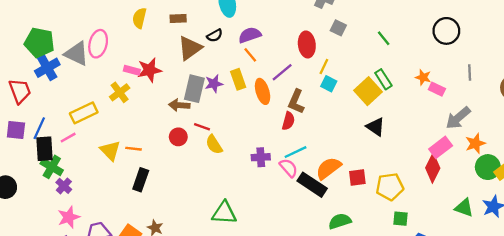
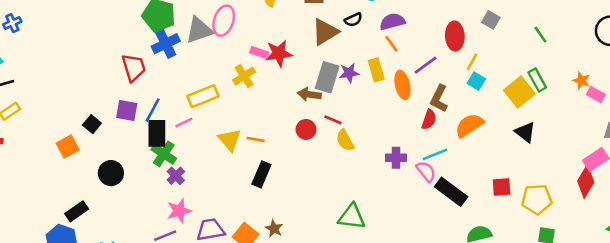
gray triangle: (77, 54) -> (199, 30), turned -48
orange semicircle: (328, 168) -> (469, 125), moved

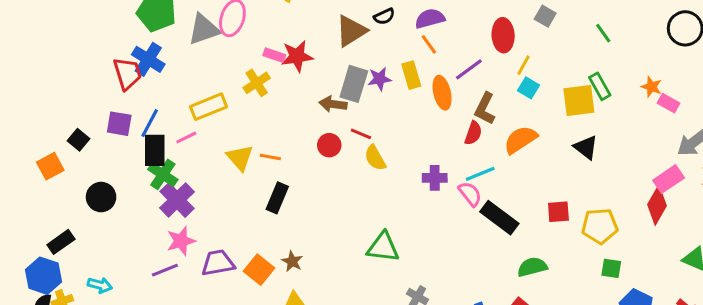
blue cross: (166, 44) -> (148, 59), moved, turned -32
yellow square: (519, 92) -> (579, 100), turned 32
purple cross: (176, 176) -> (177, 200), size x1.6

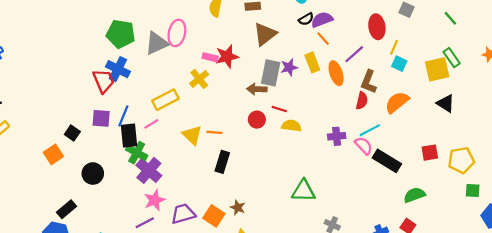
black semicircle: (384, 16) -> (306, 19), moved
yellow semicircle: (375, 158) -> (291, 126), turned 132

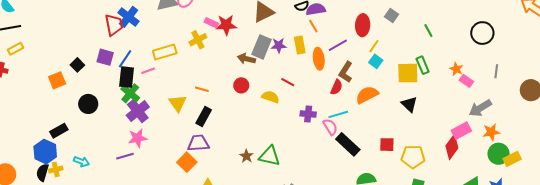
red line: (279, 109) -> (288, 82), moved
yellow triangle: (192, 135) -> (178, 103), moved
brown star: (238, 208) -> (246, 156), moved
purple trapezoid: (183, 214) -> (198, 143), moved

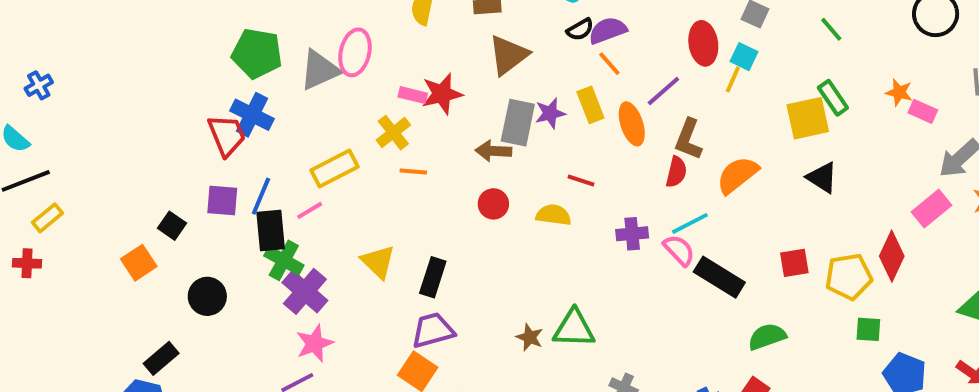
cyan square: (376, 61) -> (744, 57), moved
orange line: (202, 89) -> (413, 172), moved
red diamond: (452, 147) -> (892, 256), moved

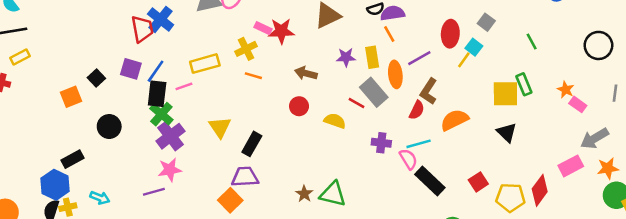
gray rectangle: (518, 123) -> (374, 92), moved, turned -64
red square: (794, 263) -> (478, 182), turned -36

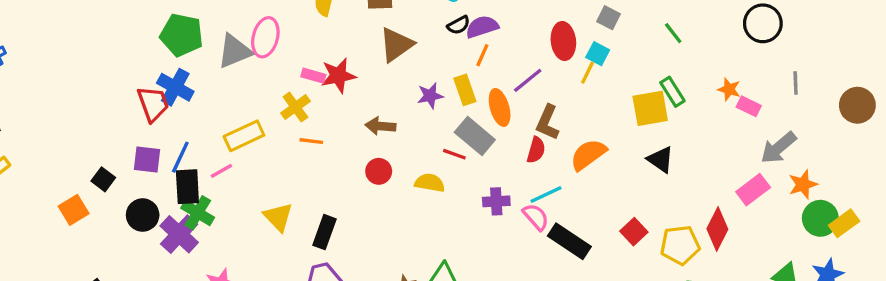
orange line: (389, 34) -> (482, 55), turned 63
black circle: (109, 127) -> (143, 215), moved
purple cross: (170, 136) -> (179, 234), moved

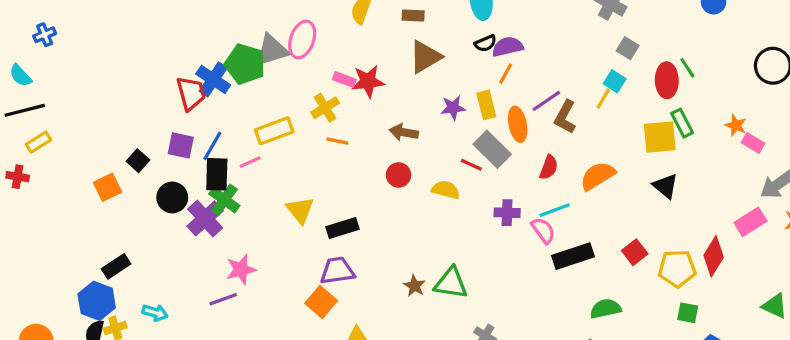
green pentagon: (182, 35) -> (245, 64), moved
red ellipse: (563, 41) -> (667, 80), moved
brown L-shape: (547, 122) -> (565, 117), moved
black rectangle: (324, 232) -> (343, 228), turned 48
black rectangle: (569, 241) -> (573, 256), turned -57

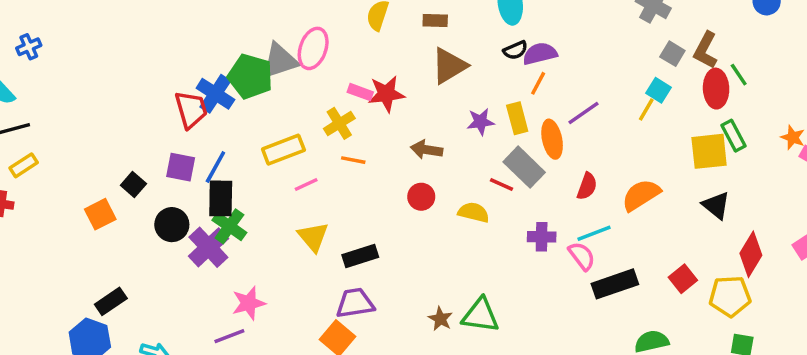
brown L-shape: (565, 117) -> (706, 50), moved
pink line: (250, 162) -> (306, 184), moved
red diamond: (714, 256) -> (751, 254), moved

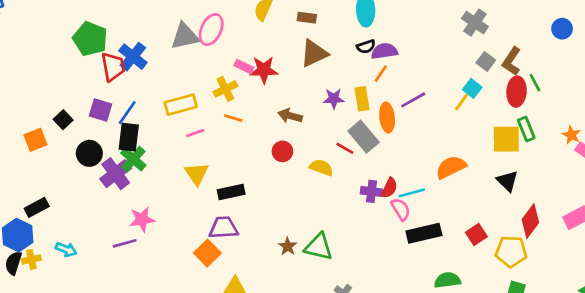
green pentagon: (250, 76) -> (90, 39), moved
red semicircle: (587, 186) -> (389, 188), moved

